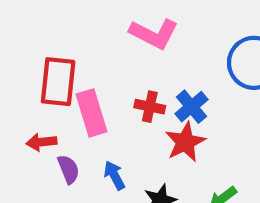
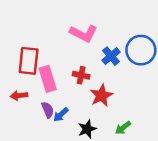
blue cross: (191, 107) -> (111, 56), moved
purple semicircle: (68, 169) -> (48, 110), moved
blue arrow: (114, 175) -> (61, 115), turned -105

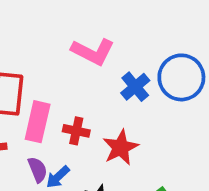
red cross: (81, 75) -> (76, 131), moved
pink rectangle: (48, 79) -> (38, 122), turned 30

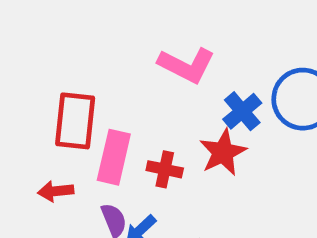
red star: (121, 147) -> (223, 152), moved

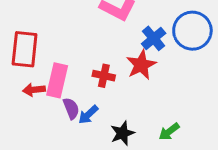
red rectangle: (75, 121) -> (25, 49), moved
pink rectangle: (114, 157) -> (57, 80), moved

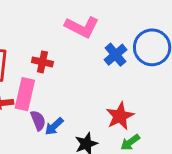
red star: (141, 65) -> (120, 116), moved
red cross: (104, 76) -> (42, 62), moved

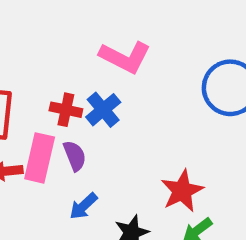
blue cross: (115, 55) -> (103, 110), moved
purple semicircle: (38, 120) -> (75, 156), moved

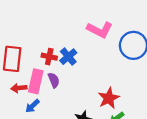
pink L-shape: (125, 57) -> (100, 30), moved
blue arrow: (83, 206) -> (32, 106), moved

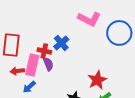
red cross: (49, 57) -> (44, 51), moved

